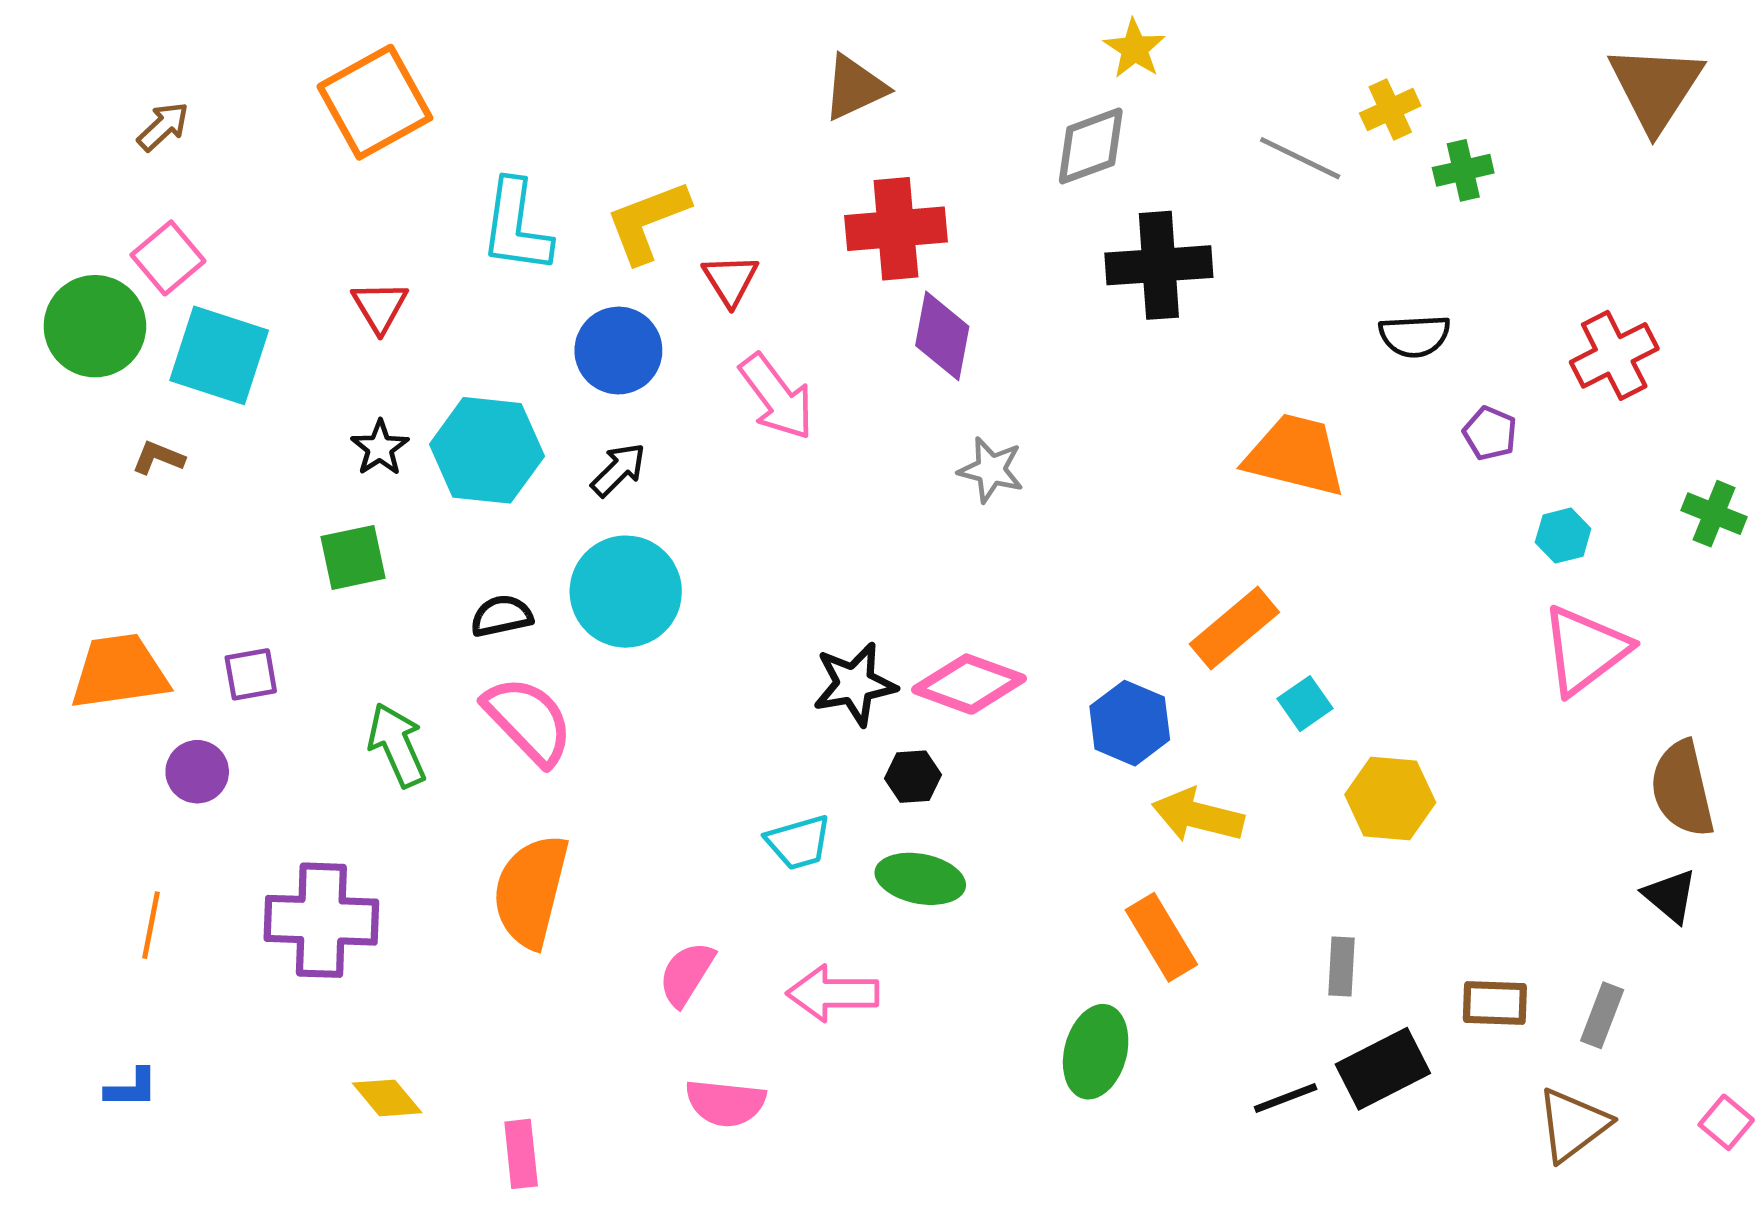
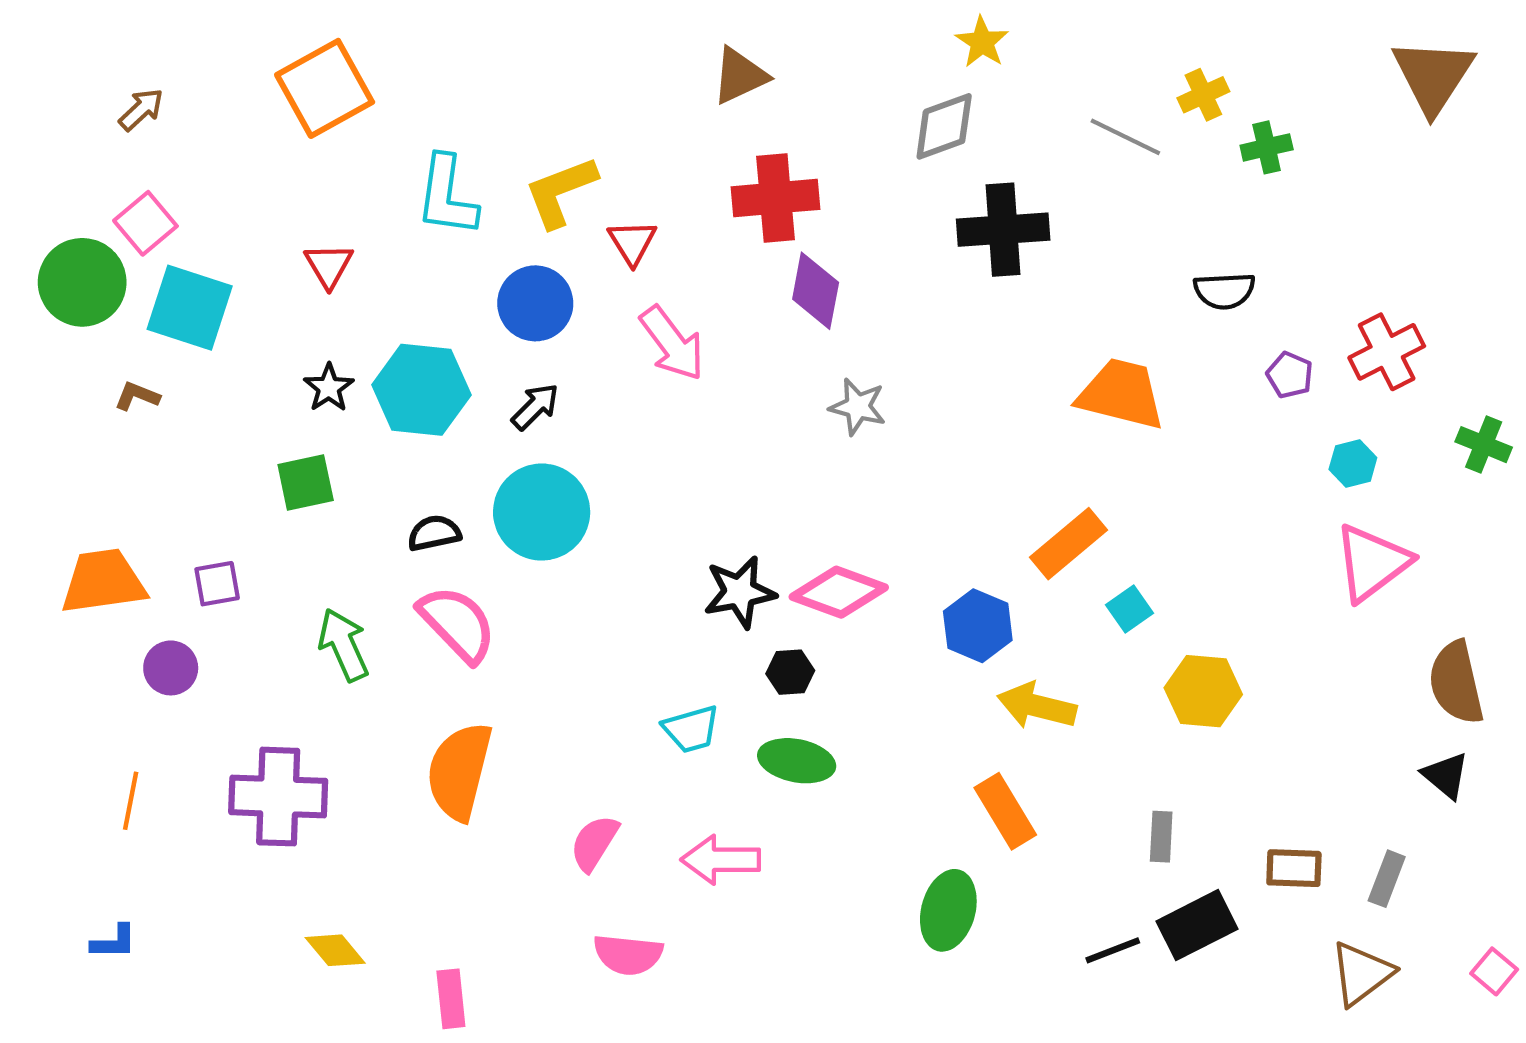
red cross: (1614, 355) -> (1387, 352), moved

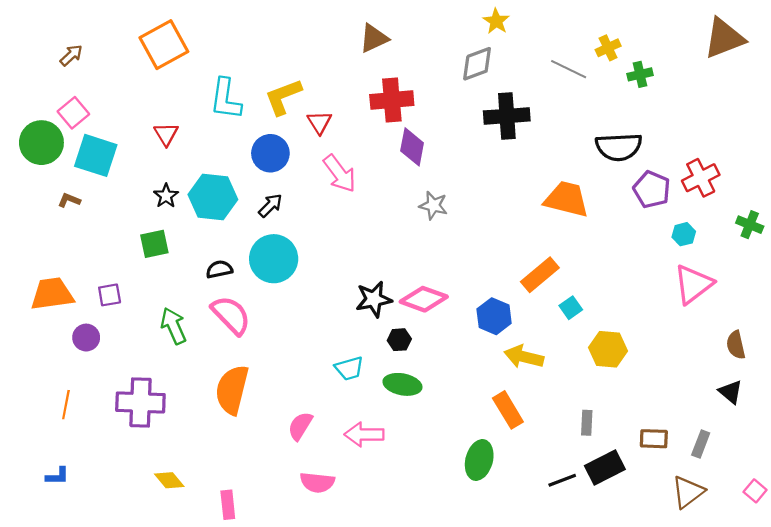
brown triangle: (1433, 76) -> (724, 38), turned 36
black semicircle: (1224, 291) -> (619, 147), size x1.5
purple pentagon: (1290, 375) -> (652, 189), size x1.6
brown semicircle: (1456, 683) -> (736, 345), size x0.7

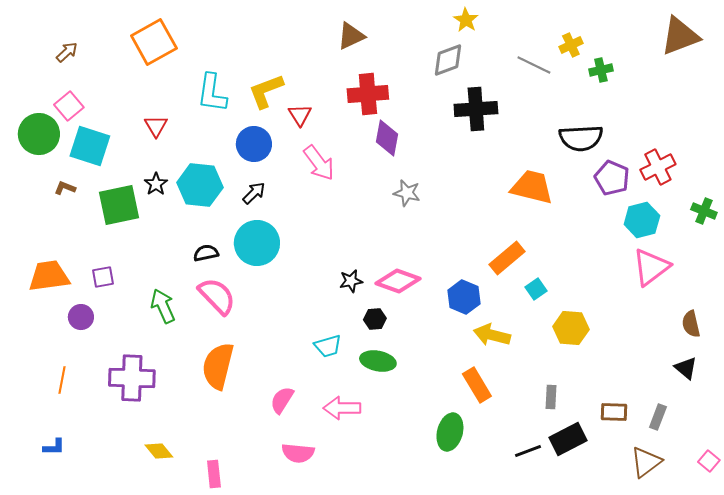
cyan hexagon: (684, 234) -> (642, 220), size x1.6
green square: (154, 244) -> (119, 205), moved, size x1.5
black star: (374, 299) -> (351, 281), size x0.7

